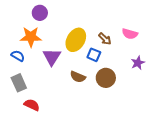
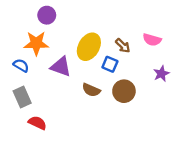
purple triangle: (52, 57) -> (61, 67), turned -42

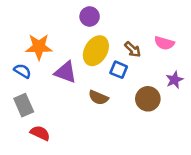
purple circle: (47, 15) -> (90, 16), moved
brown circle: (124, 91) -> (148, 99), moved

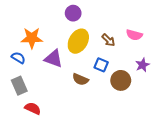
blue square: (119, 70) -> (101, 65), moved

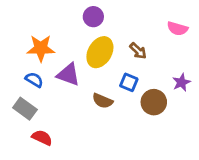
pink semicircle: (134, 35) -> (177, 29), moved
blue semicircle: (18, 58) -> (34, 80), moved
gray rectangle: (19, 86) -> (25, 109), turned -30

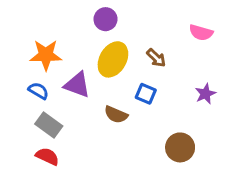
brown circle: (154, 102) -> (180, 147), moved
gray rectangle: (25, 109) -> (49, 125), moved

